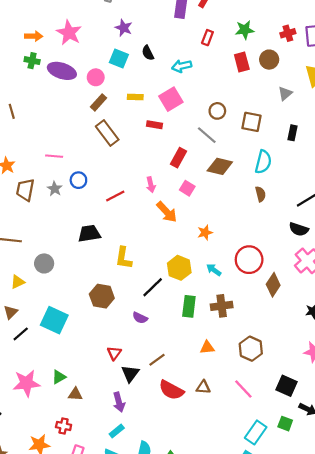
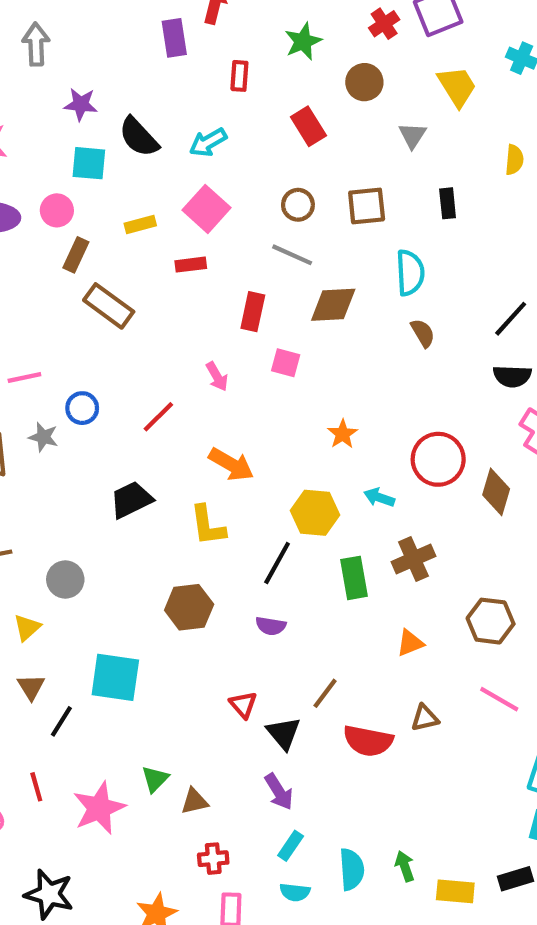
black semicircle: (148, 53) -> (139, 137), size x1.5
red rectangle: (242, 62) -> (308, 126), moved
orange arrow: (167, 212) -> (231, 464), moved
red cross: (64, 426) -> (213, 859), moved

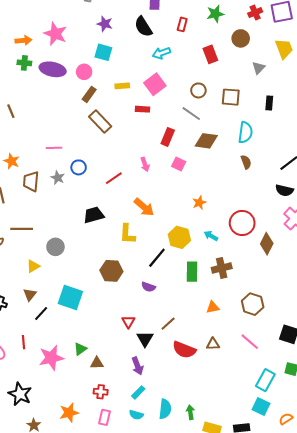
black semicircle: (139, 137) -> (143, 27), moved

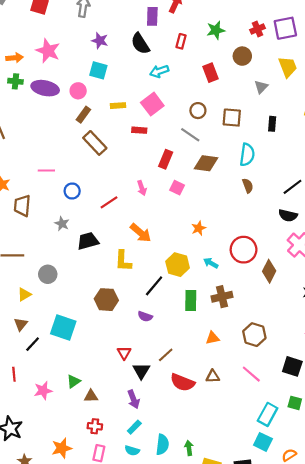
gray star: (58, 178) -> (62, 224), moved
pink star: (51, 358) -> (43, 391), size x0.7

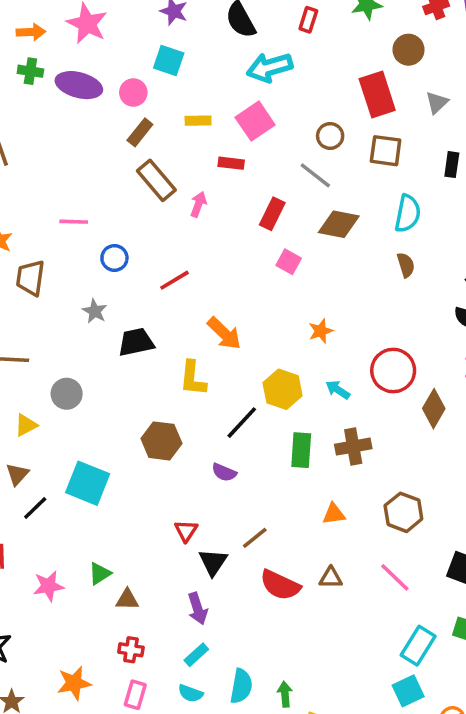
cyan arrow: (159, 71) -> (270, 67), size x1.4
red rectangle: (210, 73) -> (377, 95), moved, size x1.4
pink arrow: (142, 188) -> (198, 204), moved, turned -144
cyan square: (263, 442) -> (408, 691), turned 36

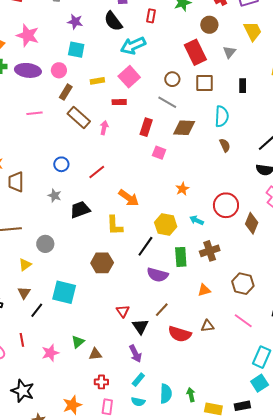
pink line: (74, 222) -> (34, 113), moved
purple semicircle: (224, 472) -> (157, 275), moved, size x1.5

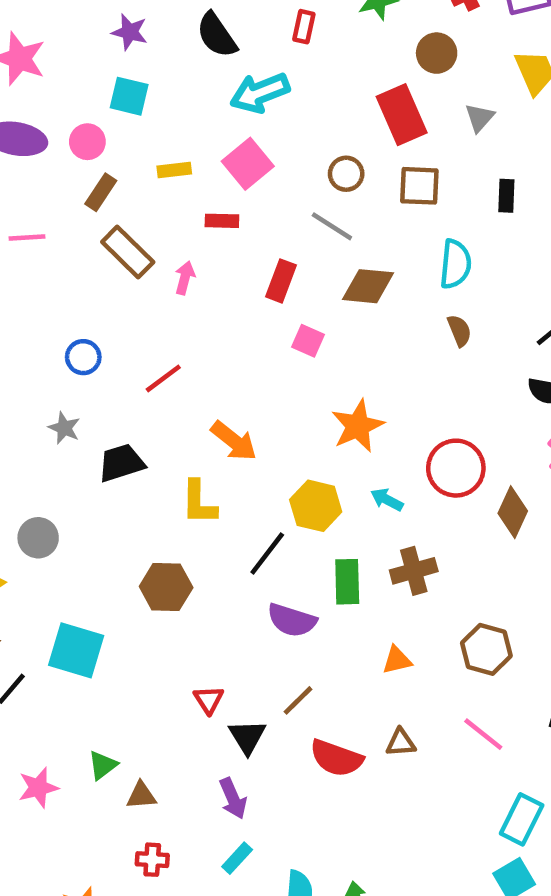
orange star: (182, 189) -> (358, 426), size x1.6

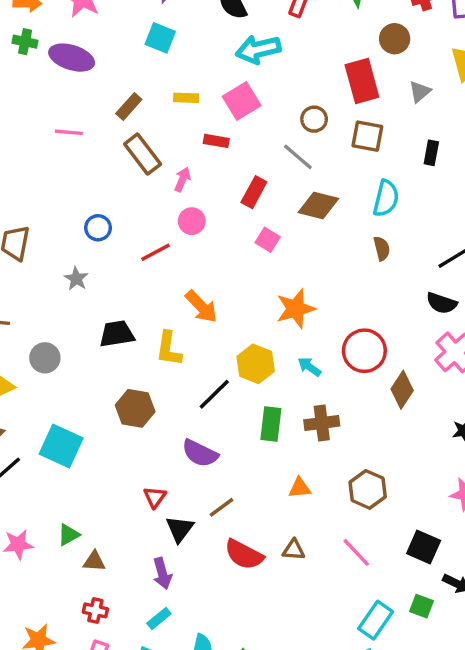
pink circle: (87, 142) -> (192, 221), moved
black trapezoid: (121, 463) -> (117, 334), moved
purple semicircle: (292, 620) -> (200, 453), moved

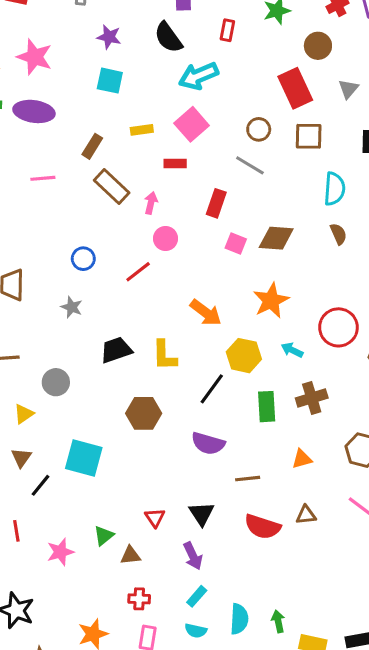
brown diamond: (318, 206) -> (276, 238), moved
orange arrow: (201, 307) -> (206, 313), moved
red triangle: (155, 497) -> (155, 518), moved
brown line: (221, 507) -> (248, 479), moved, turned 40

